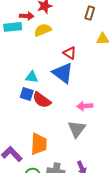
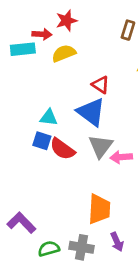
gray triangle: (77, 129) -> (101, 146), moved
orange trapezoid: (39, 144) -> (99, 209), moved

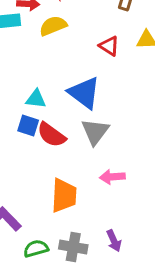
red triangle: (101, 85) -> (109, 46), moved
pink arrow: (121, 157) -> (112, 177), moved
orange trapezoid: (99, 209) -> (64, 196), moved

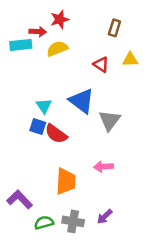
cyan triangle: (36, 99) -> (44, 106), turned 49
gray triangle: (95, 132) -> (110, 120), moved
purple arrow: (114, 241) -> (105, 217), turned 70

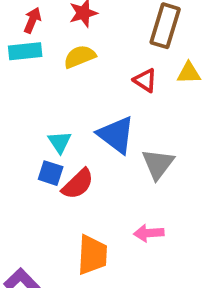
brown rectangle: (114, 28) -> (165, 26), size x1.6
red arrow: (38, 32) -> (32, 20), moved, turned -70
red semicircle: (56, 134) -> (78, 184), turned -80

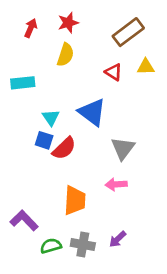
brown rectangle: (165, 26) -> (128, 32), turned 36
cyan rectangle: (25, 51) -> (23, 83), moved
yellow semicircle: (80, 57) -> (65, 55), turned 130
gray triangle: (158, 164) -> (123, 148), moved

